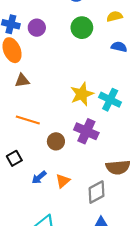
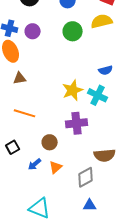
yellow semicircle: (115, 16) -> (102, 21), size x1.5
blue semicircle: (119, 47) -> (106, 70), moved, turned 152
purple cross: (86, 131) -> (77, 123), turned -30
brown circle: (56, 141) -> (50, 142), moved

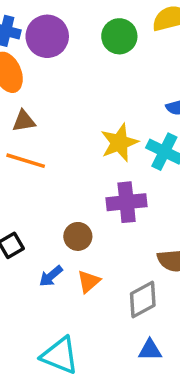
purple circle: (33, 31) -> (47, 36), size x1.5
orange line: (25, 113) -> (26, 161), moved

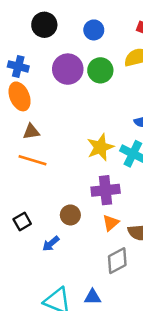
purple circle: (47, 36) -> (68, 69), moved
orange triangle: (89, 282) -> (111, 223), moved
blue triangle: (150, 350) -> (93, 297), moved

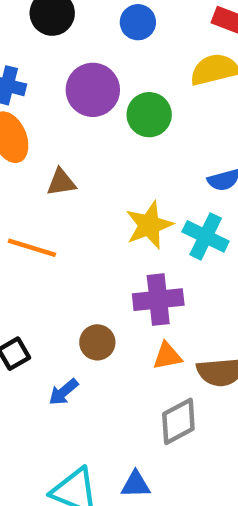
green circle: (100, 70) -> (149, 115), moved
brown triangle: (31, 132) -> (61, 182), moved
orange triangle: (111, 223) -> (167, 356), turned 30

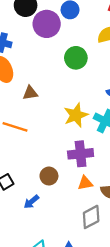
purple circle: (93, 90) -> (47, 24), moved

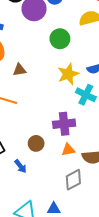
yellow star: (76, 115) -> (68, 74), moved
blue arrow: (31, 202) -> (21, 166), turned -88

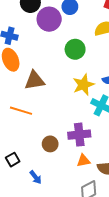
brown triangle: (19, 70) -> (35, 80), size x1.5
brown circle: (36, 143) -> (50, 144), moved

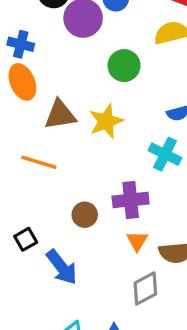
yellow star: (83, 85) -> (106, 121), moved
orange triangle: (83, 161) -> (137, 241), turned -48
blue arrow: (36, 177) -> (62, 267), size x1.6

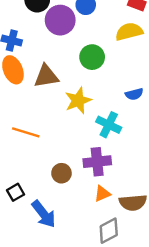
brown triangle: (60, 115) -> (46, 76), moved
cyan cross: (165, 154) -> (109, 125), moved
orange triangle: (137, 241) -> (102, 194), turned 36

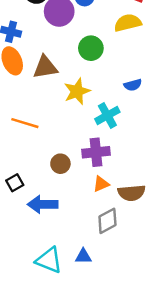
cyan cross: (109, 125) -> (107, 115), turned 35
blue arrow: (44, 214) -> (43, 204), turned 128

